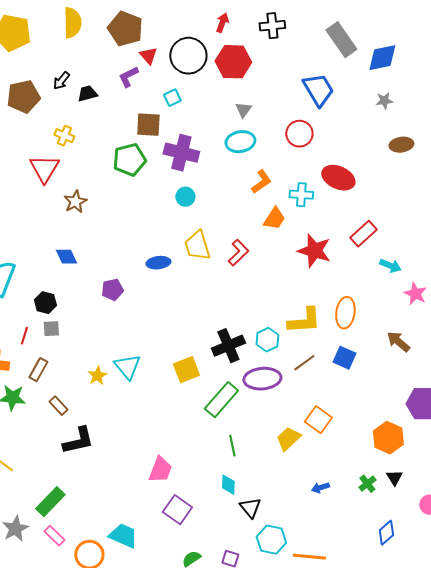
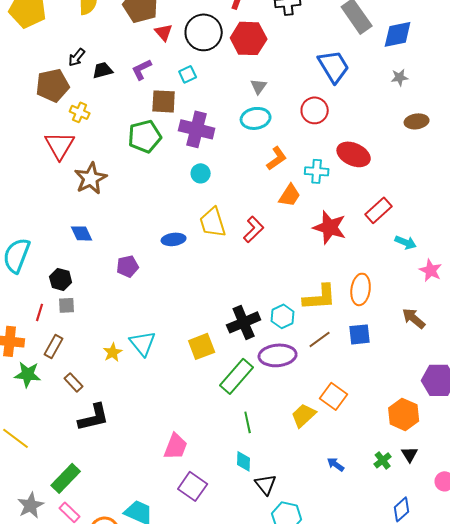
purple L-shape: (128, 77) -> (142, 69), moved
brown pentagon: (23, 97) -> (53, 85), moved
brown star: (75, 202) -> (91, 178), size x1.4
blue square: (344, 358) -> (360, 334), turned -30
blue arrow: (320, 488) -> (336, 464), turned 54

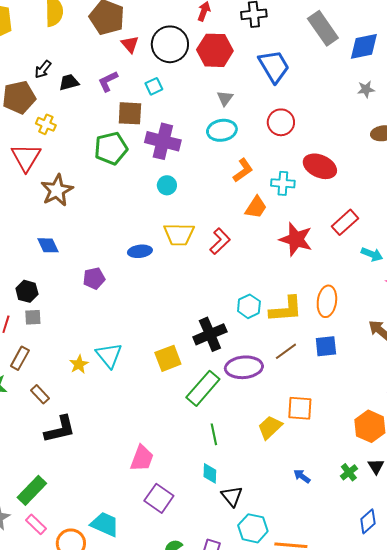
blue trapezoid: (334, 66) -> (274, 66), moved
yellow trapezoid: (213, 222) -> (179, 234), turned -72
cyan hexagon: (283, 316) -> (249, 306), moved
orange square: (334, 396) -> (300, 408), turned -32

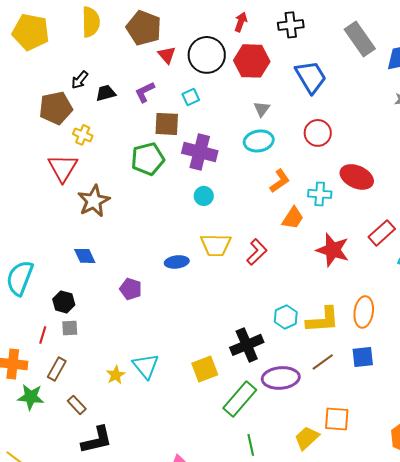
purple pentagon: (94, 278) -> (131, 289), turned 30

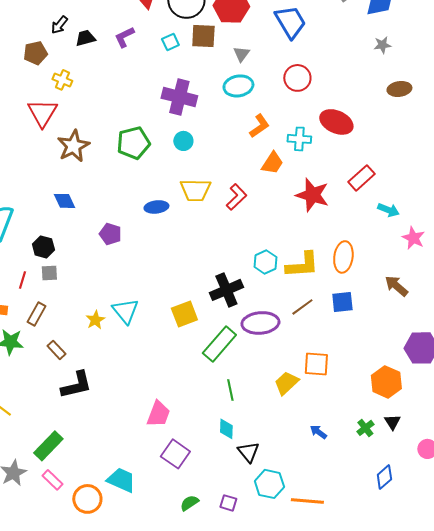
brown pentagon: (56, 108) -> (35, 53), size x0.7
brown square: (167, 124) -> (203, 36), moved
green pentagon: (148, 159) -> (133, 143), moved

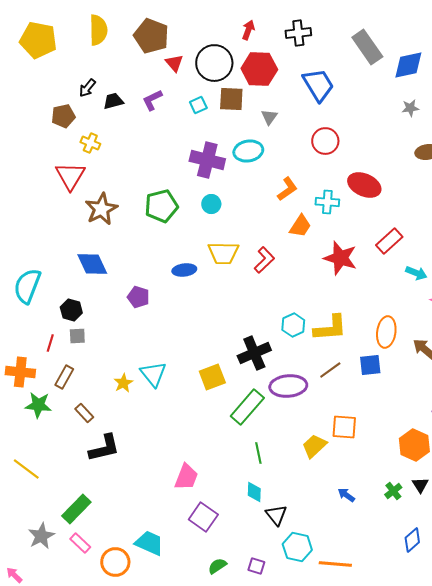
cyan ellipse: (238, 86) -> (248, 151), moved
blue diamond: (64, 201) -> (92, 264), size x1.4
orange ellipse: (343, 257) -> (386, 332), moved

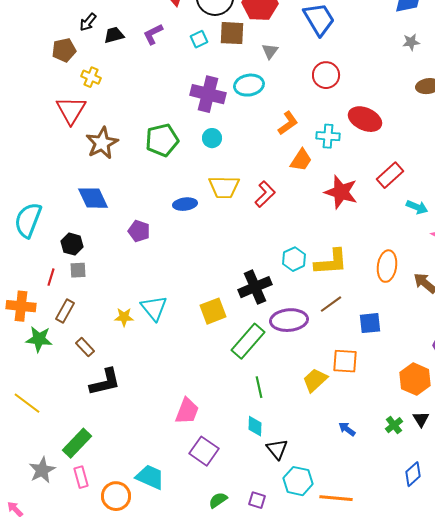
blue square: (370, 365) -> (370, 323), moved
yellow star: (123, 383) -> (124, 317), turned 30
pink rectangle: (80, 543) -> (81, 477), turned 30

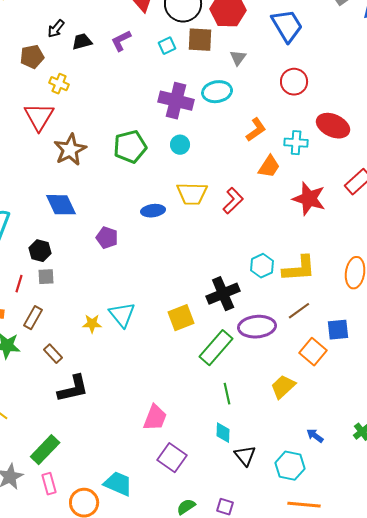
orange square: (345, 361) -> (313, 352), moved, turned 36
cyan hexagon: (298, 481) -> (290, 466), moved

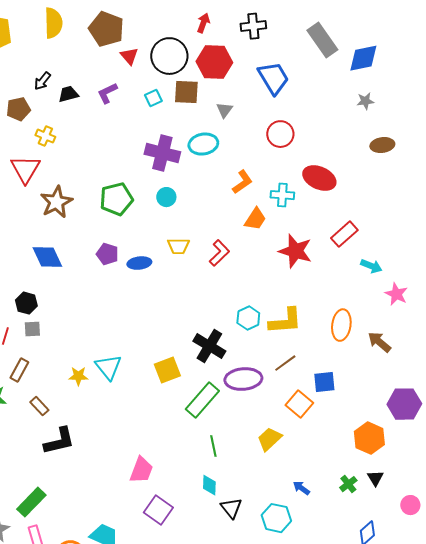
yellow trapezoid: (192, 194) -> (178, 246), size x0.7
purple pentagon: (107, 238) -> (107, 254), moved
black cross: (223, 294) -> (209, 346), turned -36

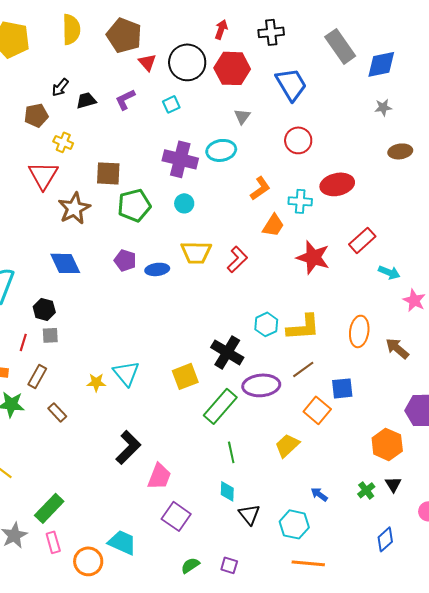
brown square: (186, 92) -> (108, 173), moved
red ellipse: (319, 178) -> (337, 184), turned -36
yellow trapezoid: (178, 246) -> (196, 252), size x1.4
black L-shape: (59, 441) -> (128, 447), moved, turned -32

